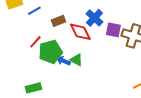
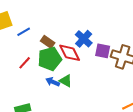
brown rectangle: (58, 21) -> (48, 42), turned 56
green pentagon: (50, 52) -> (50, 59), moved

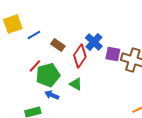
red diamond: (70, 53) -> (80, 56), turned 60
green pentagon: (50, 59) -> (48, 75), moved
blue arrow: (53, 82) -> (52, 95), moved

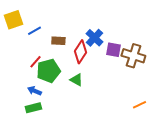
brown rectangle: (58, 45) -> (58, 41), turned -32
blue arrow: (52, 95) -> (34, 91), moved

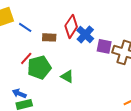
blue line: (34, 31) -> (25, 27), turned 64
red diamond: (80, 52) -> (71, 26), moved
blue arrow: (34, 91) -> (19, 93), moved

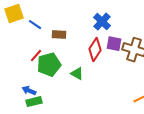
red diamond: (71, 26) -> (95, 50), moved
blue cross: (85, 34) -> (102, 22), moved

